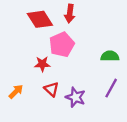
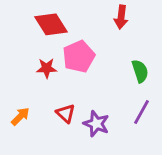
red arrow: (70, 14) -> (121, 17), moved
green semicircle: (110, 56) -> (140, 71), turned 72
red star: (42, 64) -> (47, 68), moved

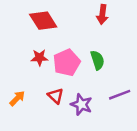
pink pentagon: (79, 56) -> (67, 63), moved
green semicircle: (140, 71) -> (97, 60), moved
purple line: (142, 112) -> (120, 95), turned 40

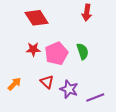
purple line: (120, 95) -> (95, 98), moved

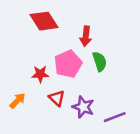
red arrow: (87, 13) -> (86, 36), moved
red star: (33, 49) -> (40, 74), moved

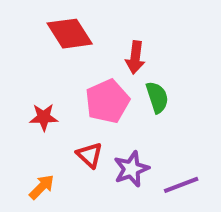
red star: (40, 74) -> (44, 117), moved
orange arrow: (18, 101) -> (42, 187), moved
purple star: (83, 107) -> (131, 169), turned 30

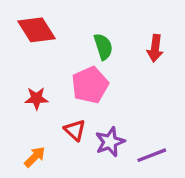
red diamond: (70, 34) -> (36, 30), moved
red arrow: (135, 57) -> (155, 48), moved
green semicircle: (157, 97) -> (103, 47), moved

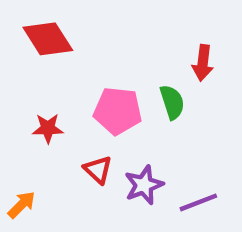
green semicircle: (103, 47) -> (172, 102), moved
pink pentagon: (90, 85) -> (118, 111), turned 30
orange arrow: (35, 157) -> (22, 205), moved

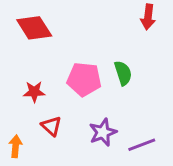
red arrow: (203, 63) -> (148, 17), moved
red triangle: (98, 170) -> (51, 126), moved
orange arrow: (22, 205) -> (16, 146), turned -40

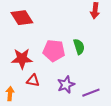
red star: (34, 92) -> (22, 59), size x1.5
red triangle: (51, 126) -> (33, 81), turned -32

